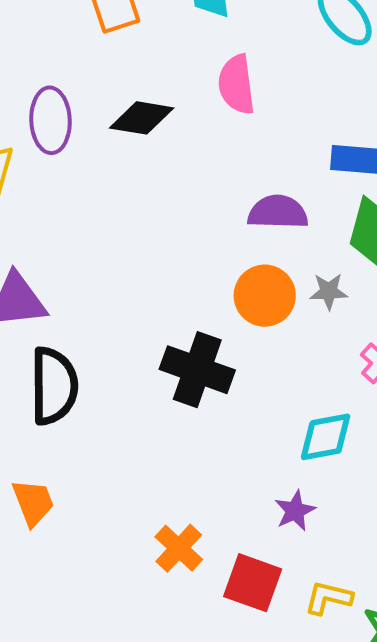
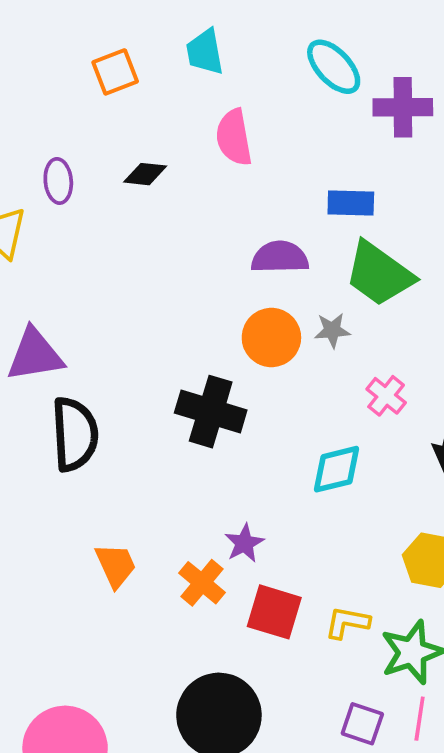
black diamond: (142, 118) -> (145, 174), size x0.7
purple ellipse: (51, 120) -> (58, 181), size x0.7
orange trapezoid: (33, 502) -> (116, 565), moved
purple star: (295, 511) -> (244, 543), moved

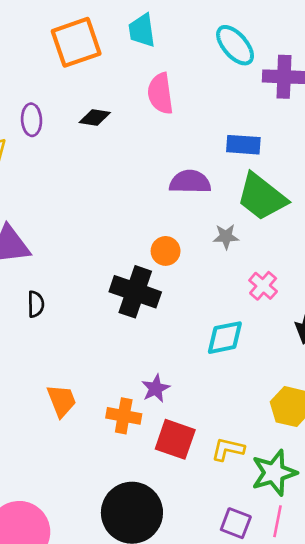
orange square: (115, 72) -> (76, 42), size x1.5
orange circle: (271, 338) -> (166, 251), moved, size x0.7
black semicircle: (75, 434) -> (36, 304), size x0.5
orange cross: (202, 583) -> (124, 416), turned -32

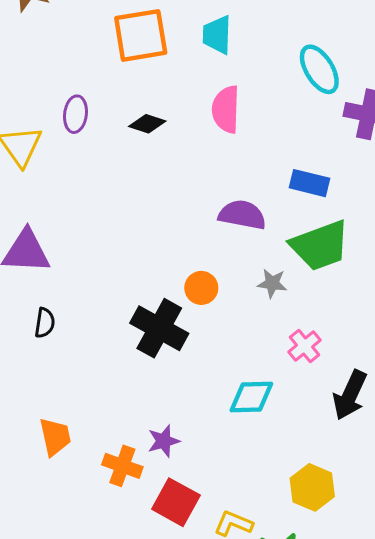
green trapezoid: (262, 197) -> (320, 246), turned -68

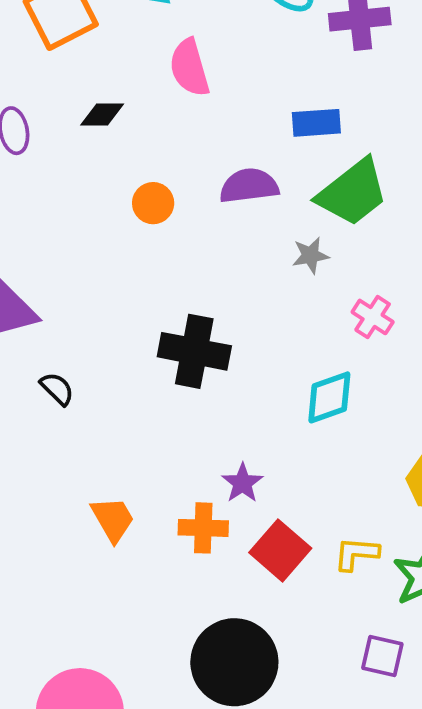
orange circle: (201, 288) -> (153, 203), moved
black semicircle: (45, 323) -> (57, 389), turned -36
red square: (176, 502) -> (280, 550), turned 30

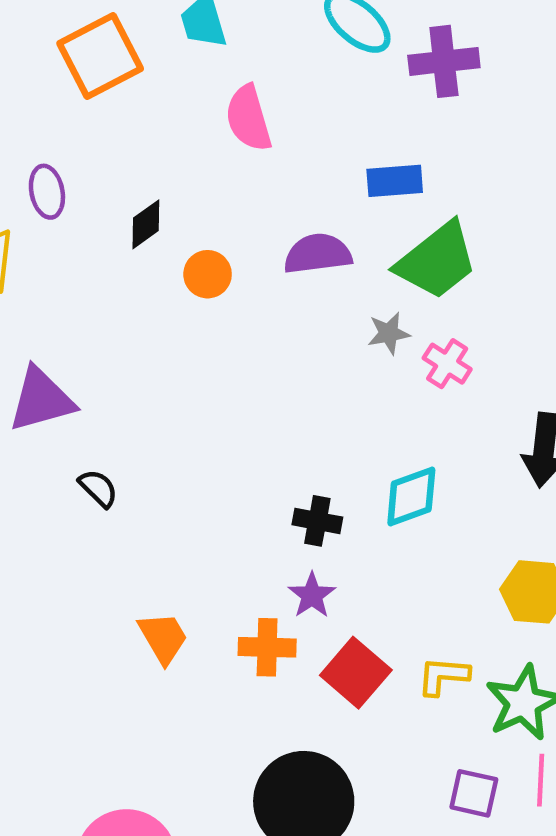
black diamond: (102, 115) -> (146, 224), moved, turned -36
pink cross: (373, 317) -> (447, 364), moved
black cross: (194, 351) -> (317, 521), moved, size x0.6

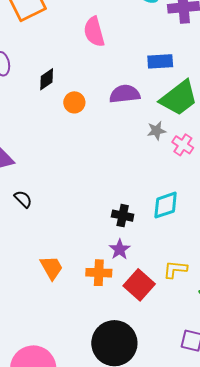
yellow L-shape: (443, 676) -> (175, 269), moved

